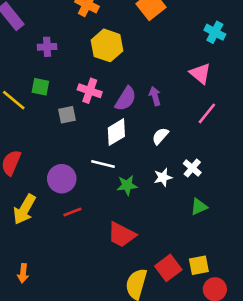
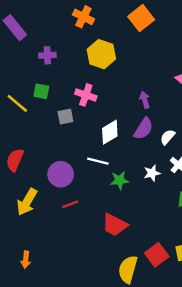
purple semicircle: (126, 99) -> (144, 129), moved
white semicircle: (160, 136) -> (168, 137), moved

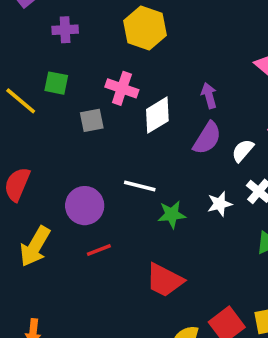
white diamond: (110, 132) -> (157, 115), moved

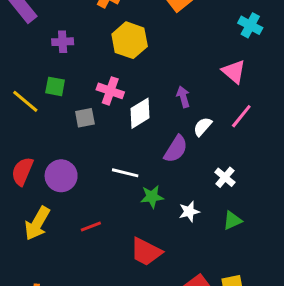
purple semicircle: (207, 138) -> (176, 149), moved
white semicircle: (243, 151) -> (203, 127), moved
white star: (220, 204) -> (189, 212), moved
purple circle: (85, 206) -> (61, 176), moved

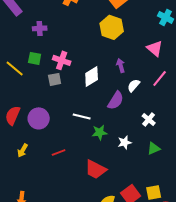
yellow hexagon: (130, 40) -> (112, 27), moved
pink cross: (110, 91) -> (62, 60), moved
yellow arrow: (37, 223) -> (23, 150), size x0.6

